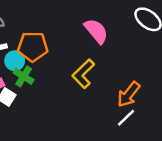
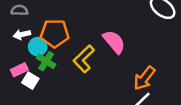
pink semicircle: (96, 31) -> (114, 42), moved
yellow L-shape: (83, 74) -> (84, 59), moved

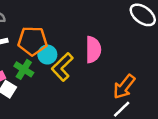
pink semicircle: (114, 42) -> (93, 50), turned 40
cyan circle: (38, 47) -> (47, 55), moved

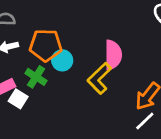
yellow L-shape: (62, 67) -> (99, 78), moved

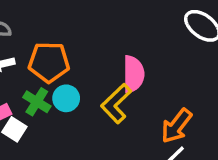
cyan circle: (62, 60) -> (66, 98), moved

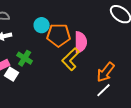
orange pentagon: (49, 62) -> (59, 35), moved
cyan circle: (66, 98) -> (42, 25), moved

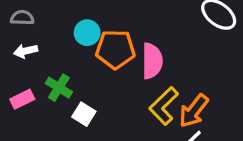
yellow L-shape: (71, 59) -> (164, 106), moved
white square: (12, 74) -> (84, 114), moved

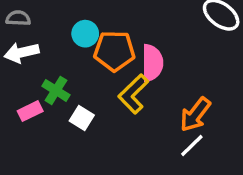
white arrow: (26, 51) -> (22, 53), size x1.4
pink rectangle: (22, 99) -> (30, 111), moved
yellow L-shape: (164, 106) -> (133, 94), moved

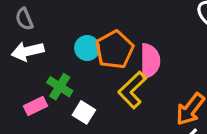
gray semicircle: (18, 18) -> (24, 19), turned -115
cyan circle: (85, 34) -> (87, 48), moved
orange pentagon: (114, 51) -> (115, 50), turned -30

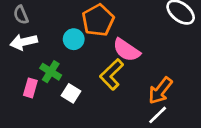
orange pentagon: (115, 50) -> (98, 20), moved
pink semicircle: (150, 61) -> (126, 50), turned 124
pink rectangle: (36, 106) -> (30, 88), turned -48

